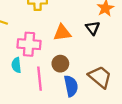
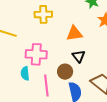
black triangle: (93, 28) -> (79, 56), moved
orange triangle: (62, 33) -> (74, 33), moved

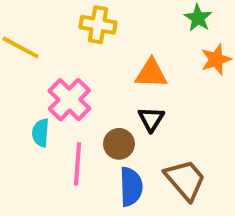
pink cross: (36, 54) -> (69, 100), turned 30

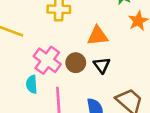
brown circle: (119, 144) -> (76, 63), moved

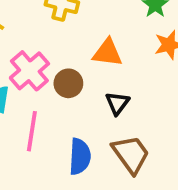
black triangle: (102, 65) -> (117, 103), moved

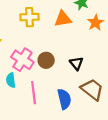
orange triangle: (108, 53) -> (63, 19), moved

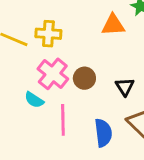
yellow cross: (29, 17) -> (48, 34), moved
cyan semicircle: (11, 80) -> (34, 100), turned -56

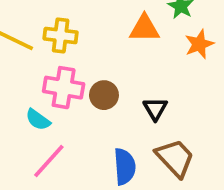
pink cross: (53, 74) -> (64, 88), turned -32
pink line: (63, 120) -> (49, 161), moved, turned 40

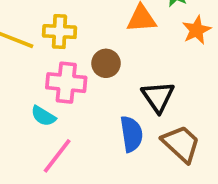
brown circle: (104, 95) -> (106, 63), moved
black triangle: (155, 109) -> (158, 97), size x1.4
blue semicircle: (125, 167) -> (131, 134), moved

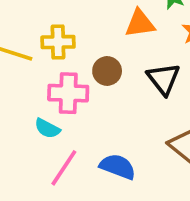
black triangle: (158, 97) -> (164, 79), moved
blue semicircle: (131, 134) -> (118, 167), moved, turned -57

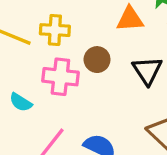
cyan semicircle: (47, 128) -> (21, 102), moved

